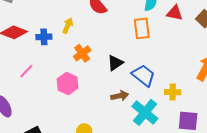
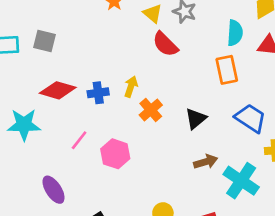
yellow arrow: (68, 26) -> (131, 87), moved
blue trapezoid: (143, 75) -> (251, 118), moved
pink hexagon: (68, 84) -> (115, 154), moved

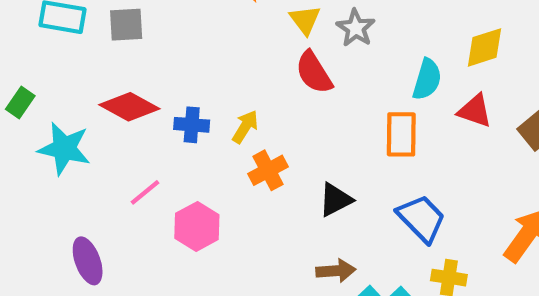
gray square: (45, 41) -> (126, 25), turned -30

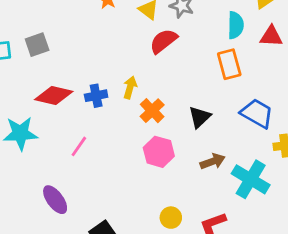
red semicircle: (314, 73) -> (163, 41), turned 100
pink hexagon: (197, 226) -> (159, 152), moved

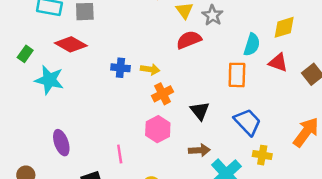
yellow arrow: (130, 87) -> (150, 69), turned 66
red diamond: (54, 96) -> (71, 44), moved
black triangle: (200, 117) -> (200, 111), turned -42
pink line: (79, 146) -> (120, 154), moved, turned -60

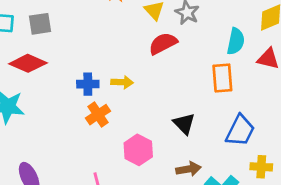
orange cross: (163, 94) -> (98, 115), moved
blue trapezoid: (247, 122) -> (240, 131), turned 76

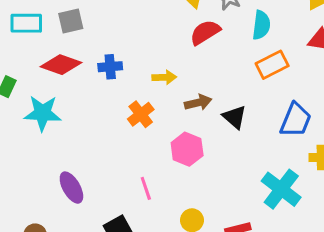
cyan semicircle: (236, 41) -> (261, 25), moved
orange rectangle: (222, 78) -> (272, 65), turned 72
blue cross: (88, 84) -> (110, 67), moved
brown arrow: (188, 169) -> (198, 103), moved

